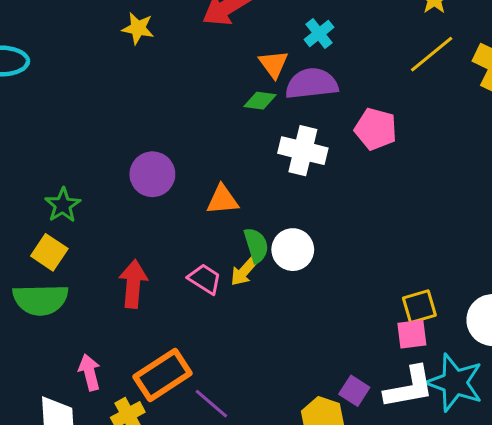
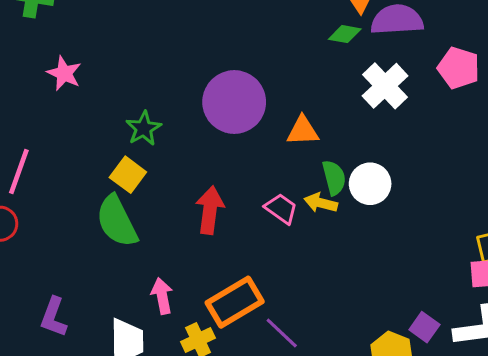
white cross: (303, 151) -> (385, 86), turned 30
purple circle: (152, 174) -> (234, 102), size x1.4
yellow arrow: (244, 271) -> (321, 203), turned 60
green semicircle: (40, 300) -> (117, 221), turned 62

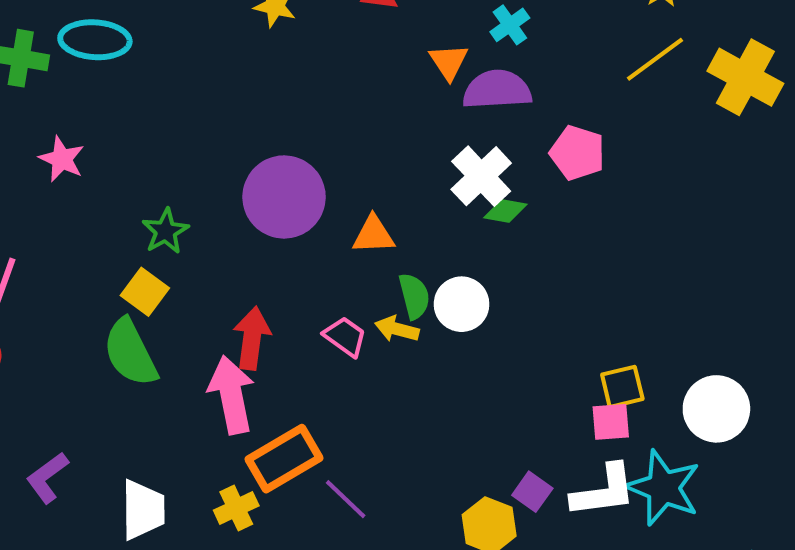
green diamond: (345, 34) -> (505, 211), moved
pink arrow: (162, 296) -> (231, 395), moved, size x1.6
purple L-shape: (54, 317) -> (47, 478), turned 33

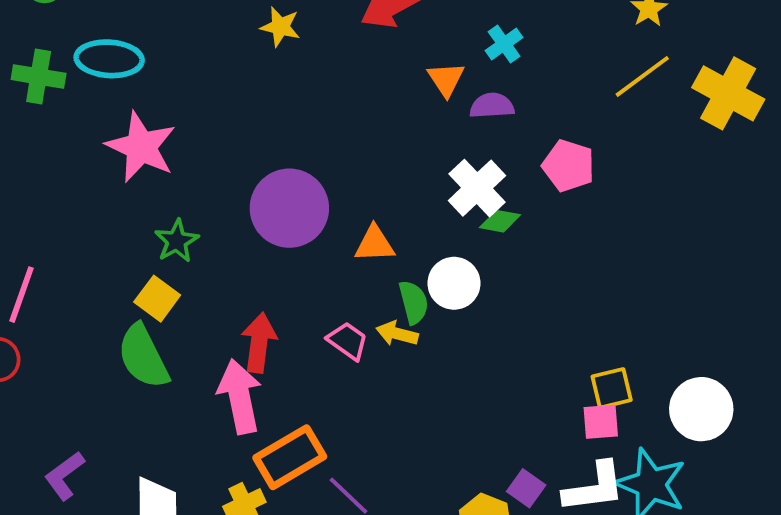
purple semicircle: (497, 90) -> (492, 106), size x0.7
pink star: (62, 159) -> (141, 147), moved, size x1.6
white circle: (462, 304) -> (454, 283), moved

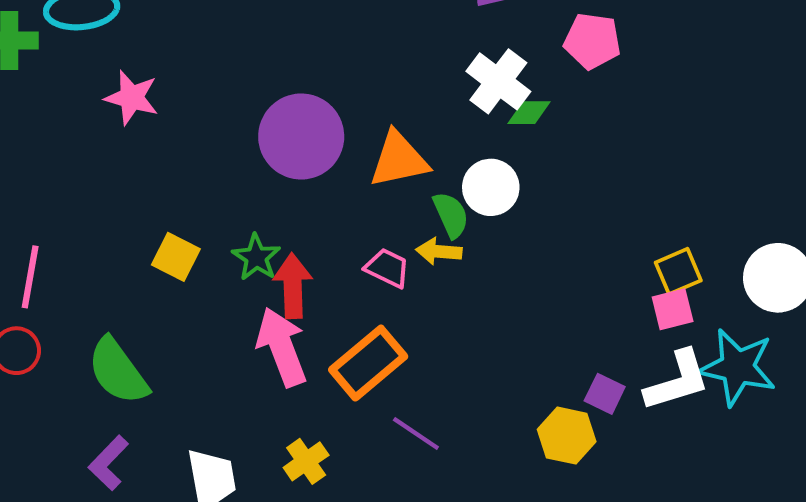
pink star: (141, 147) -> (132, 98), size x0.7
green star: (177, 241) -> (256, 257), moved
orange triangle: (375, 244) -> (399, 160), size x1.4
green semicircle: (143, 356) -> (118, 371), moved
orange rectangle: (290, 457) -> (368, 363), moved

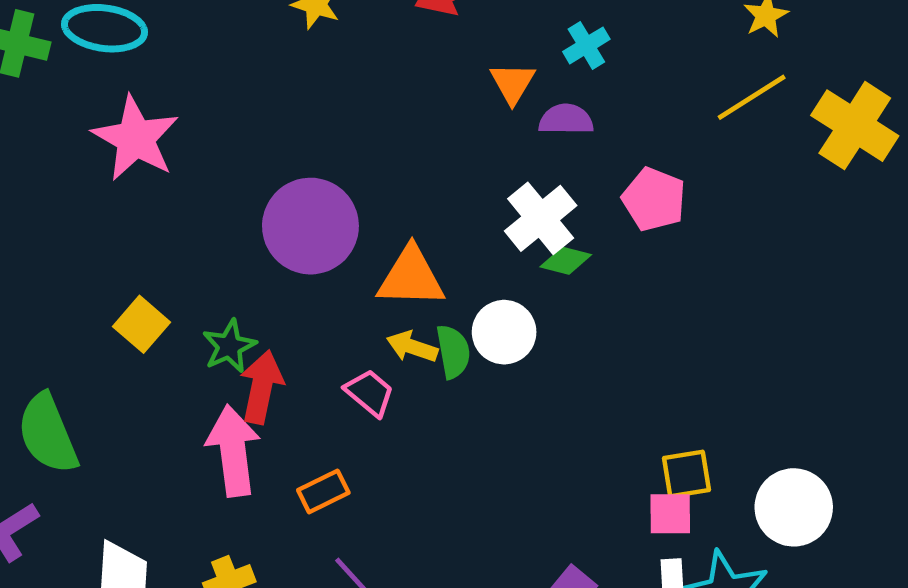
pink star: (132, 98) -> (136, 138), size x1.4
yellow arrow: (439, 251) -> (412, 347), moved
orange rectangle: (368, 363) -> (323, 491), size x0.6

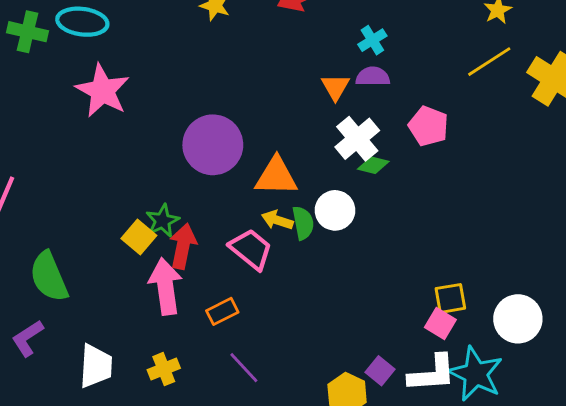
cyan cross: (586, 45) -> (372, 40), moved
orange triangle: (512, 83) -> (335, 87), moved
yellow square: (142, 324) -> (139, 237), moved
pink trapezoid: (370, 393) -> (251, 249), size x1.4
pink square: (670, 514) -> (440, 324), turned 32

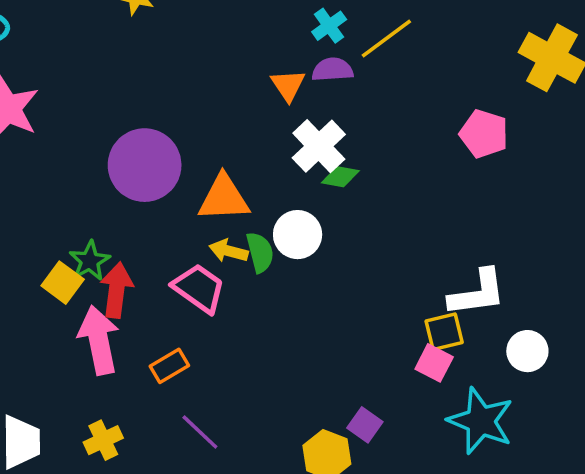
yellow line: (489, 62) -> (386, 39), moved
pink pentagon: (428, 126) -> (484, 134), moved
white circle: (518, 319) -> (527, 351), size x0.7
white L-shape: (432, 373) -> (477, 293), moved

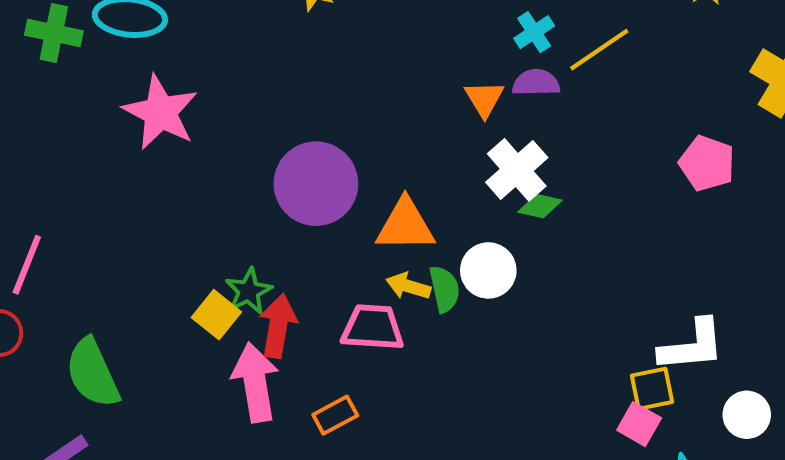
pink trapezoid: (199, 288) -> (373, 328), turned -34

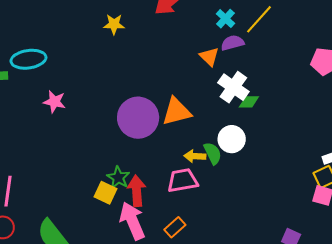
pink star: (160, 112) -> (54, 102), size x0.6
orange triangle: (405, 225) -> (177, 111), moved

